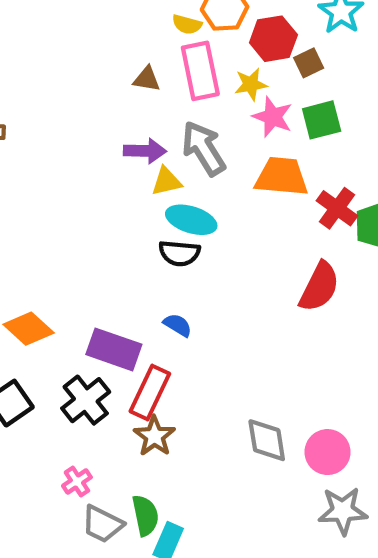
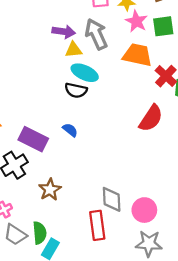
red rectangle: (150, 393) -> (97, 225), moved, turned -40

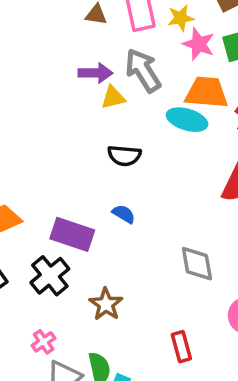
cyan ellipse: (85, 73) -> (187, 120), moved
gray diamond: (112, 199) -> (197, 264), moved
red rectangle: (97, 225) -> (181, 347), size x0.7

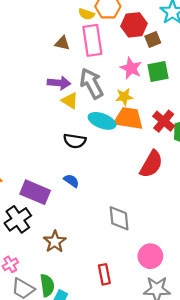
yellow star: (181, 18) -> (124, 97), moved
orange trapezoid: (207, 92) -> (129, 118), moved
yellow triangle: (113, 97) -> (70, 101), turned 42
cyan ellipse: (187, 120) -> (102, 121), moved

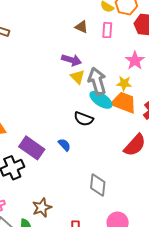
pink rectangle: (92, 40) -> (107, 30), size x0.6
gray arrow: (92, 83) -> (97, 81), moved
black semicircle: (75, 141) -> (84, 119), moved
brown star: (55, 242) -> (42, 208), moved

